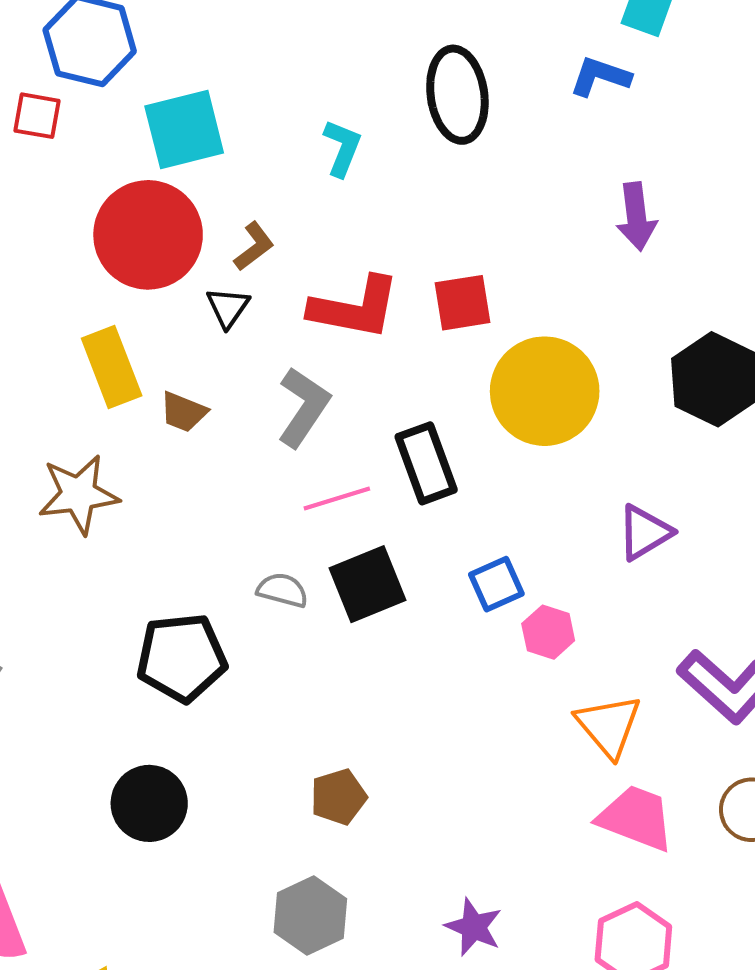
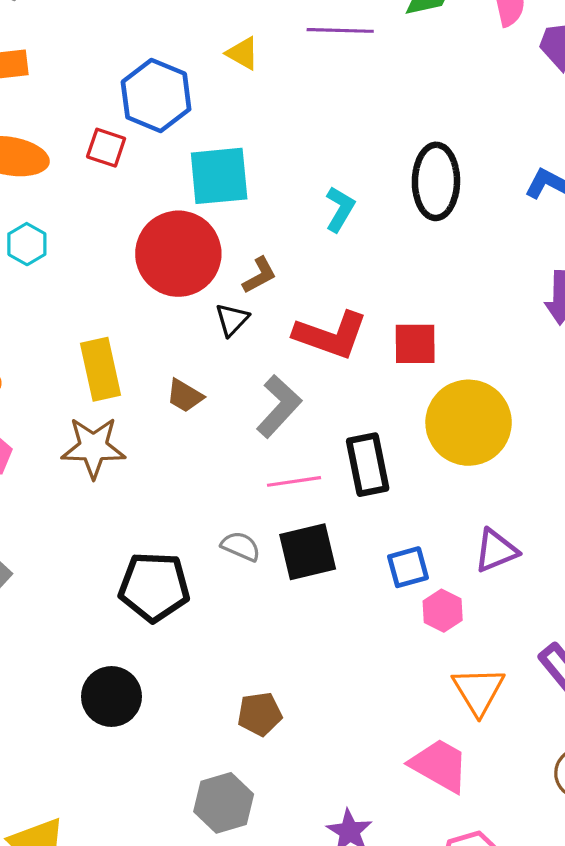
yellow rectangle: (112, 367) -> (101, 369), moved
purple triangle: (645, 532) -> (496, 551), moved
pink trapezoid: (636, 818) -> (439, 765), moved

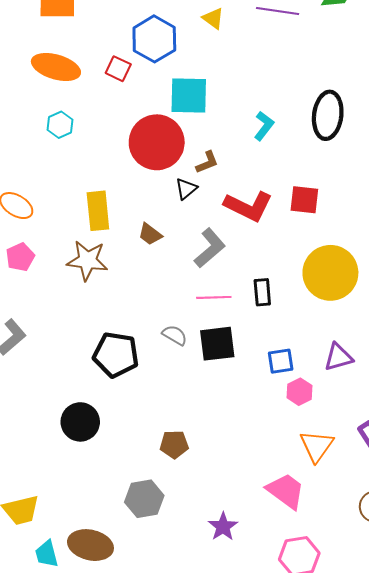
red square: (415, 344) -> (304, 200), moved
black rectangle: (368, 465) -> (262, 292), size x0.7

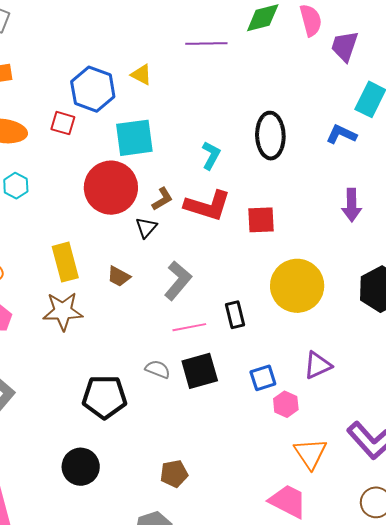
yellow triangle: (213, 18) -> (141, 75), moved
red L-shape: (248, 206) -> (208, 206), moved

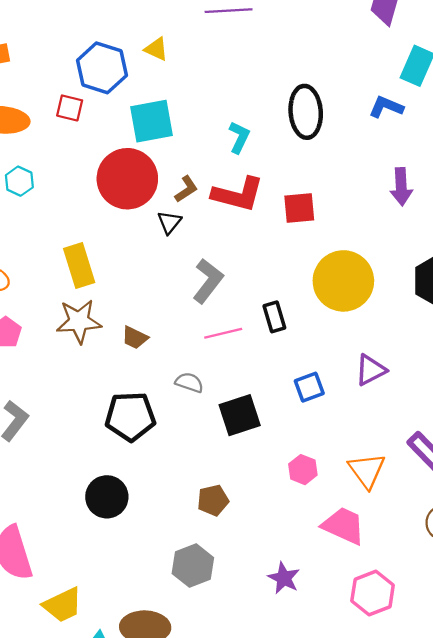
brown trapezoid: (119, 276) -> (135, 338), moved
black square: (200, 371) -> (240, 415), moved
pink hexagon: (286, 404) -> (303, 470), moved

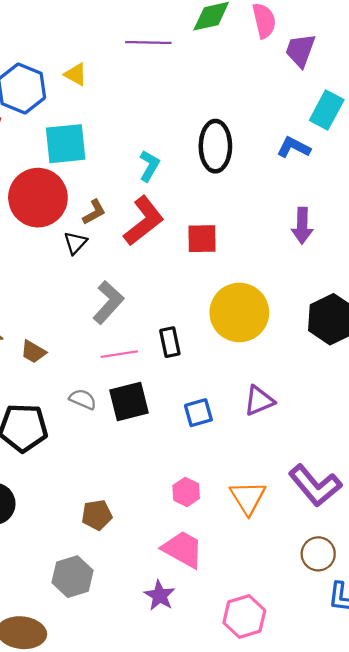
red L-shape: (238, 194) -> (144, 221), turned -57
black square: (240, 415) -> (129, 402), moved
pink trapezoid: (344, 526) -> (183, 549), moved

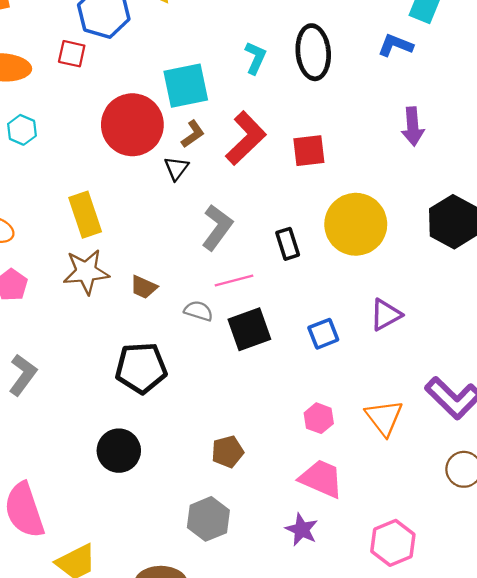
cyan square: (66, 144) -> (186, 86), moved
cyan L-shape: (149, 166) -> (255, 58), moved
black rectangle: (170, 342) -> (288, 244), moved
gray semicircle: (83, 399) -> (198, 311), moved

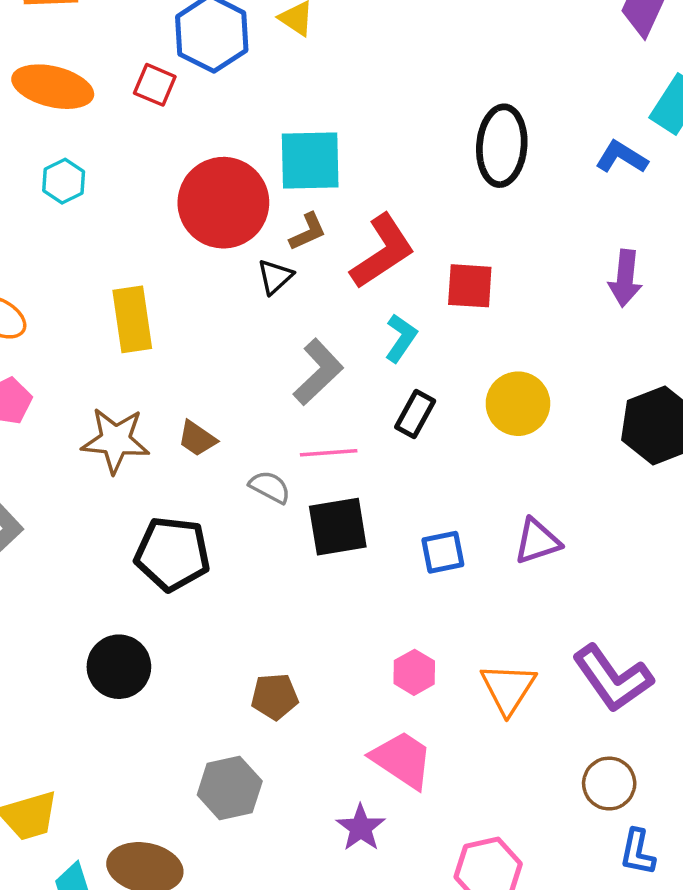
cyan L-shape: (255, 58) -> (401, 338), moved
yellow circle: (356, 224) -> (518, 404), size x0.7
black rectangle: (288, 244) -> (415, 414), turned 36
brown star: (86, 272) -> (115, 440), moved

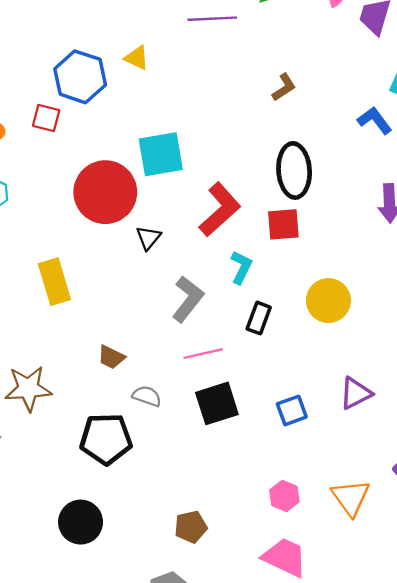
black ellipse: (502, 146) -> (294, 170), moved
blue L-shape: (622, 157) -> (375, 120), turned 30
brown L-shape: (308, 232) -> (284, 87), moved
brown star: (115, 440) -> (28, 388), moved
gray semicircle: (270, 487) -> (147, 396), moved

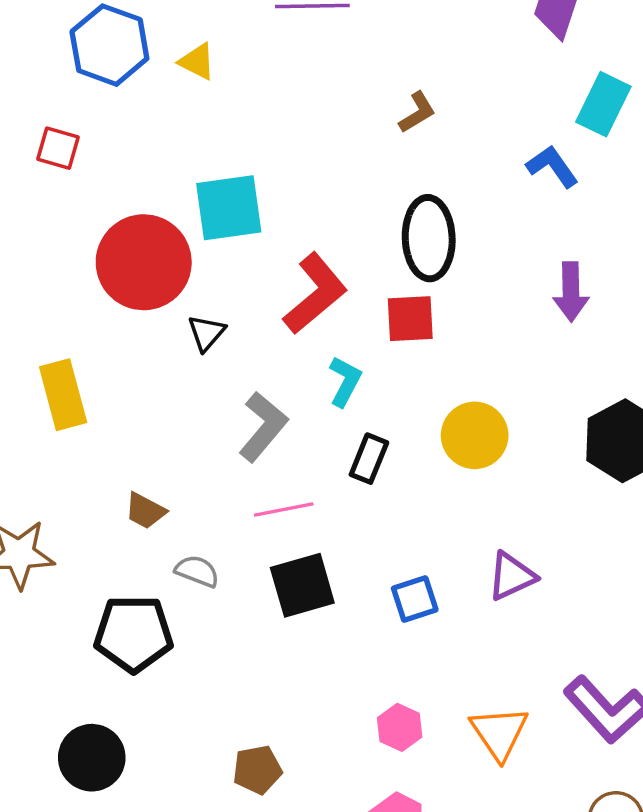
blue hexagon: (80, 77) -> (109, 45), moved

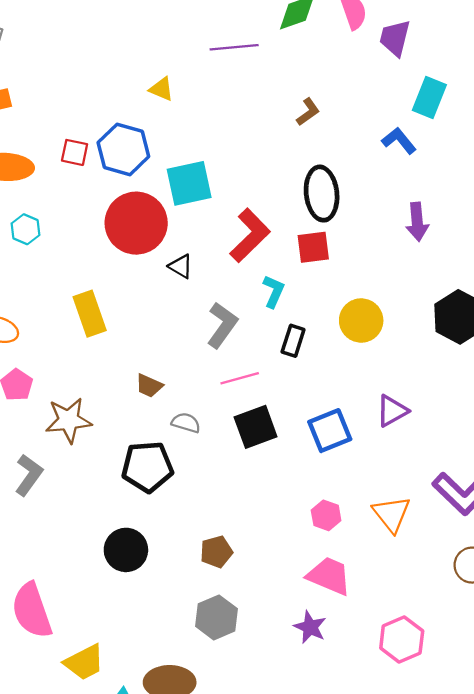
blue hexagon: (109, 45) -> (123, 149), moved
black triangle: (207, 333) -> (181, 266), turned -36
blue square: (415, 599) -> (330, 431), size x1.4
brown pentagon: (257, 770) -> (216, 552), moved

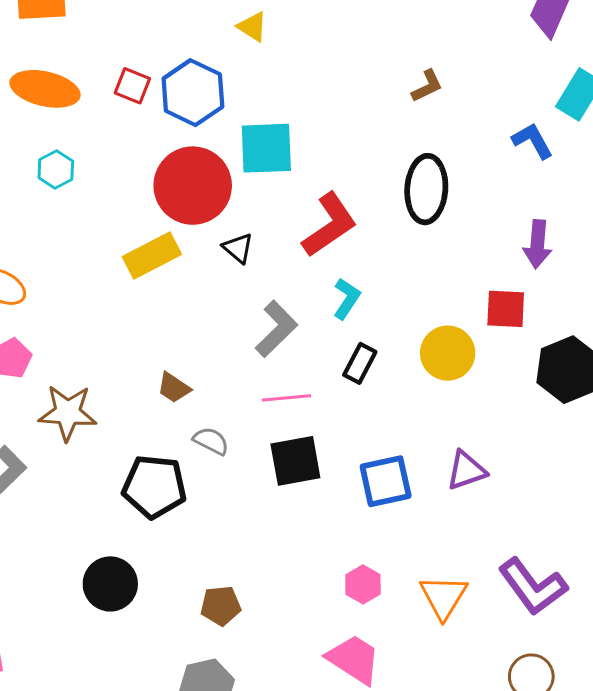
red square: (313, 247) -> (506, 309), moved
yellow rectangle: (90, 314) -> (152, 256), moved, turned 72

